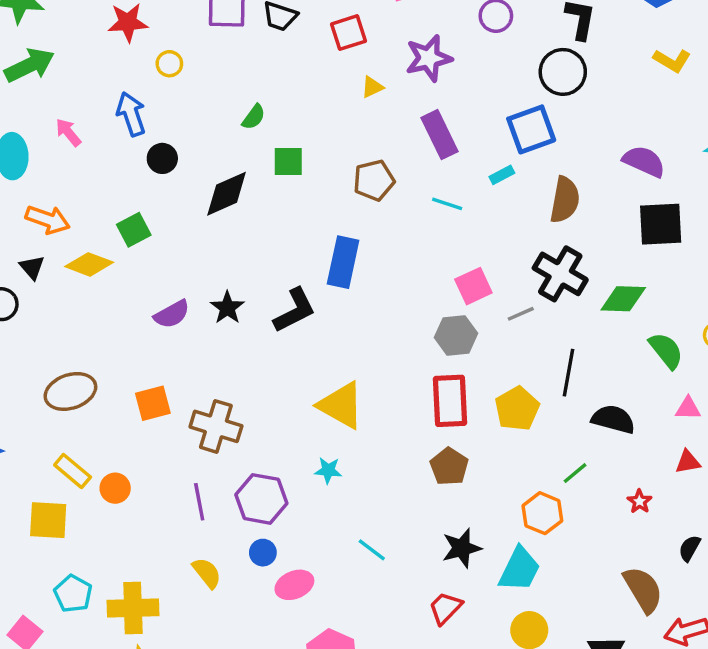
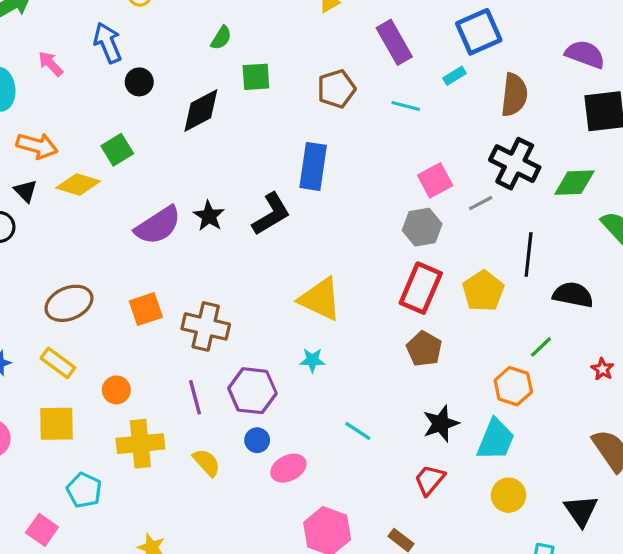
purple semicircle: (172, 314) -> (158, 225), size x1.4
red rectangle: (450, 401) -> (421, 288), turned 30
yellow rectangle: (73, 471) -> (58, 363), moved
yellow cross: (133, 608) -> (140, 444), moved

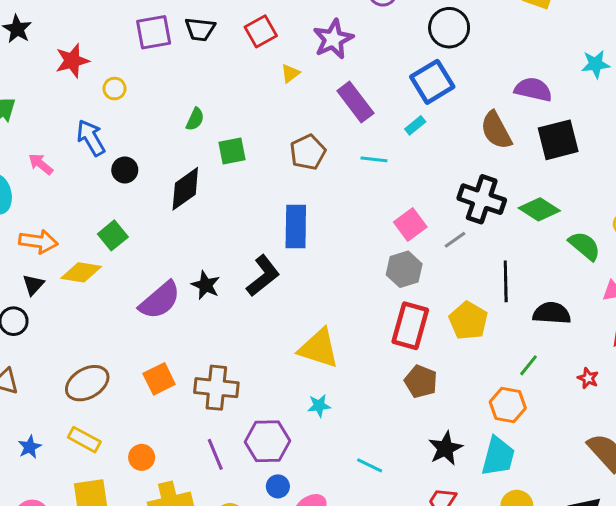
brown semicircle: (514, 95) -> (496, 130), moved, turned 153
green diamond: (574, 183) -> (539, 209), turned 42
black triangle: (26, 191) -> (33, 285), turned 35

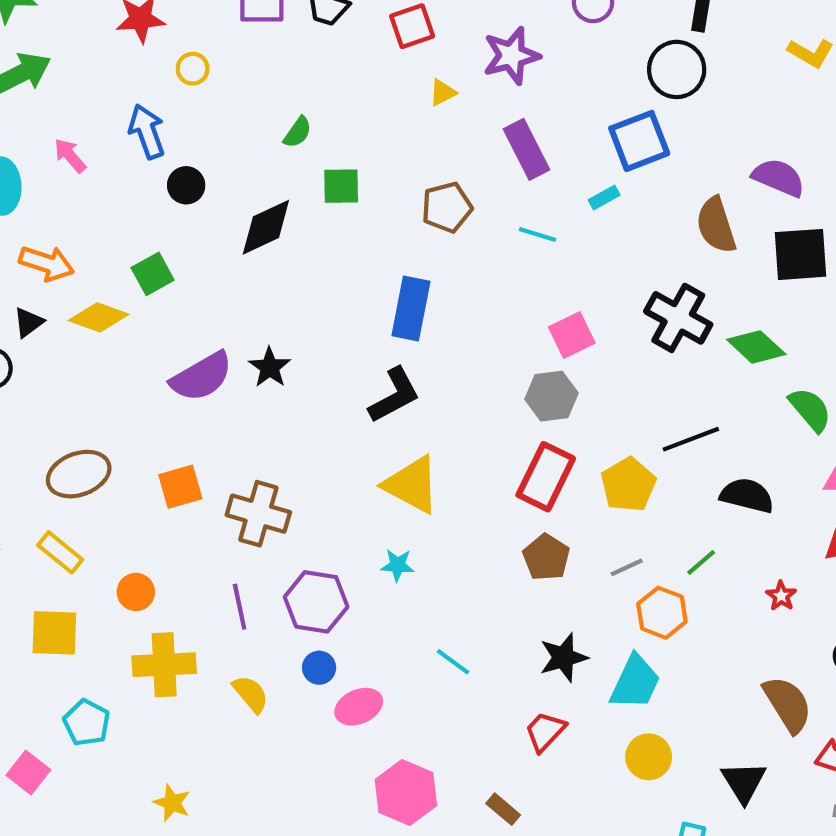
gray line: (455, 240) -> (627, 567), moved
black L-shape: (263, 276) -> (394, 395), moved
black line: (506, 281) -> (691, 439), turned 60

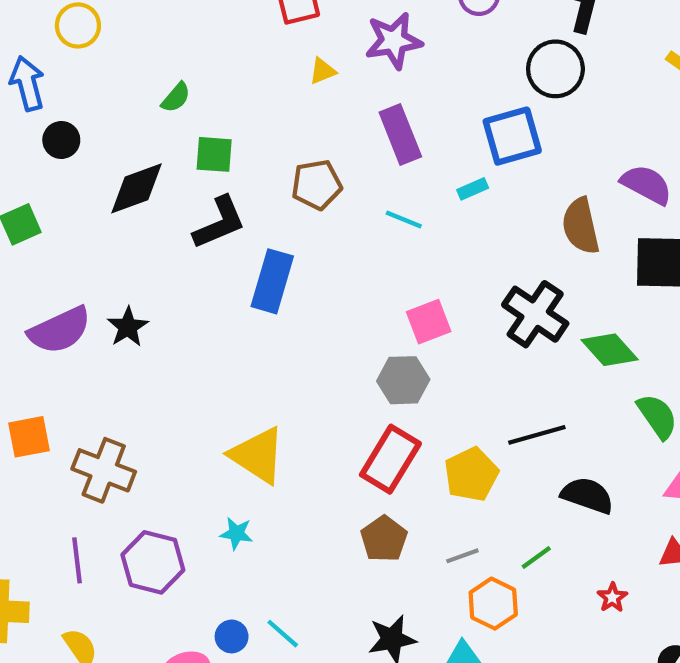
yellow circle: (193, 69) -> (78, 25), size x1.4
black L-shape: (394, 395) -> (219, 223), moved
blue circle: (319, 668) -> (232, 636), moved

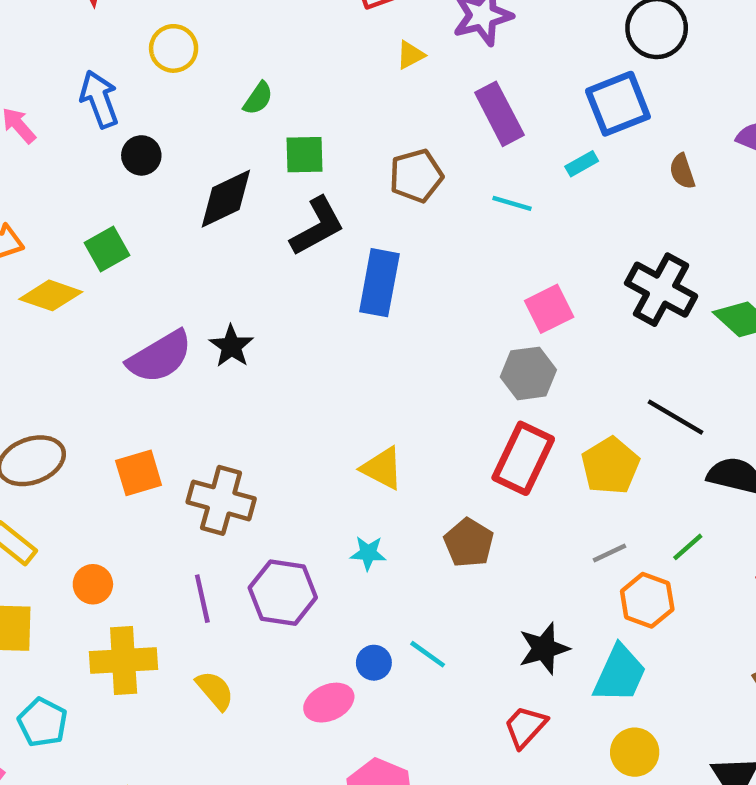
yellow circle: (78, 25) -> (174, 48), moved
brown semicircle: (581, 226) -> (682, 171), moved, size x0.6
black line: (537, 435) -> (676, 417), turned 52
yellow triangle: (258, 455) -> (382, 468), size x0.7
brown pentagon: (384, 539) -> (469, 543), moved

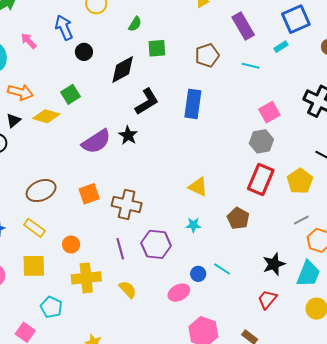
black L-shape: (317, 226) -> (147, 102), moved

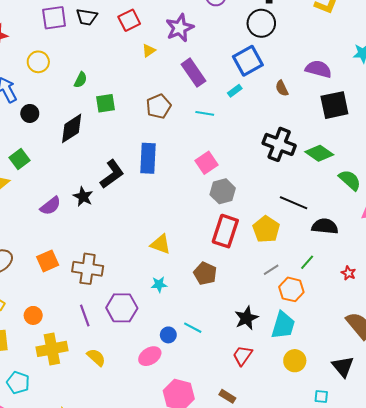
black L-shape: (147, 102) -> (112, 174), moved
pink square: (269, 112) -> (207, 163), moved
purple semicircle: (96, 141) -> (50, 206), size x0.7

